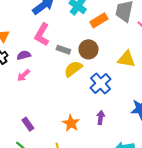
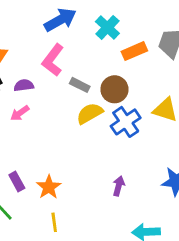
blue cross: (101, 83) -> (126, 122), moved
orange star: (71, 123) -> (49, 187), moved

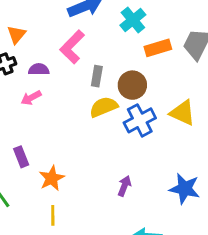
gray rectangle: (80, 85) -> (97, 76), turned 66
purple rectangle: (17, 181) -> (21, 157), moved

